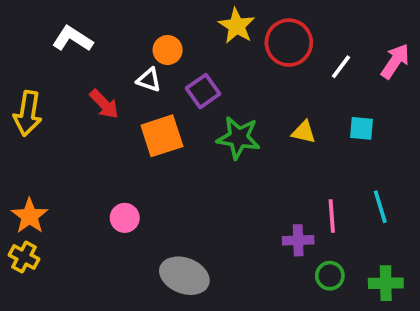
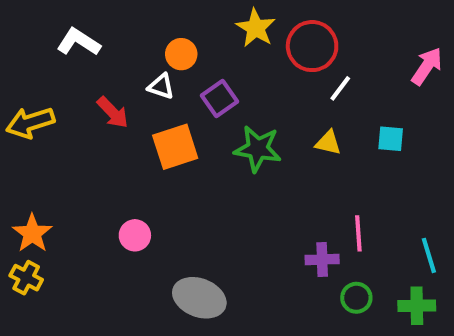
white line: (341, 67) -> (340, 88), moved
yellow arrow: (28, 113) -> (30, 123), turned 63
cyan line: (380, 207) -> (429, 255), moved

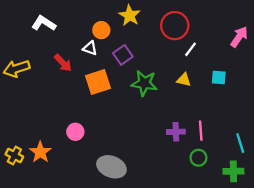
yellow star: (256, 28) -> (130, 15), moved
orange star: (32, 233) -> (40, 152), moved
purple cross: (322, 259) -> (176, 132), moved
green circle: (356, 298) -> (198, 158), moved

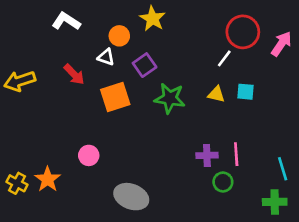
white L-shape: (44, 23) -> (66, 21), moved
red circle: (175, 26) -> (243, 32), moved
cyan square: (219, 78) -> (245, 92), moved
green circle: (198, 158) -> (223, 182), moved

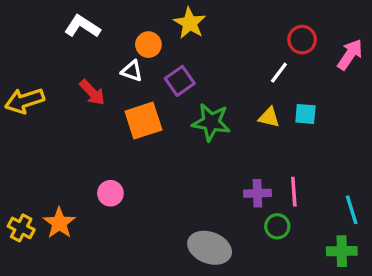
red circle: (243, 32) -> (302, 40), size x0.7
gray ellipse: (131, 197) -> (210, 248), moved

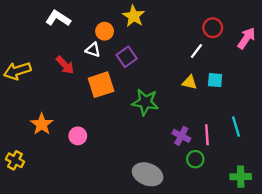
green star: (211, 122) -> (145, 102), moved
purple cross: (257, 193) -> (181, 136), turned 30
cyan line: (352, 210) -> (236, 127), moved
orange star: (59, 223) -> (42, 124), moved

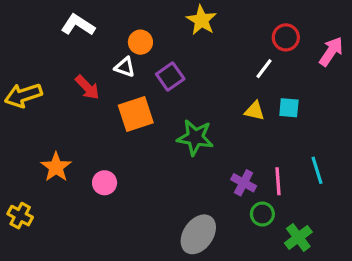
yellow star: (134, 16) -> (201, 20), moved
gray ellipse: (148, 174) -> (198, 234), turned -76
green cross: (241, 177) -> (298, 237), moved, turned -36

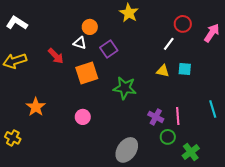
white L-shape: (78, 25) -> (17, 23), moved
cyan line: (317, 170) -> (213, 109), moved
pink circle: (105, 183) -> (83, 117), moved

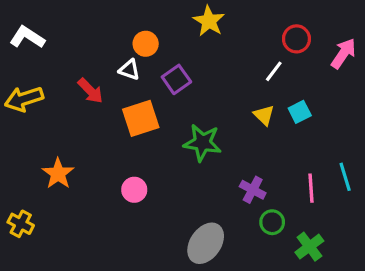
cyan square: (185, 69) -> (300, 112), turned -32
yellow triangle: (163, 71) -> (264, 115), turned 32
pink line: (178, 116) -> (311, 188), moved

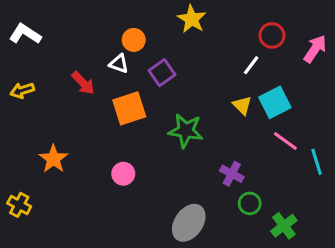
yellow arrow: (24, 99) -> (22, 90), size x0.7
cyan square: (300, 112) -> (275, 102), size x1.5
pink line: (311, 188) -> (285, 141), moved, turned -50

